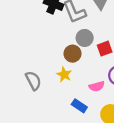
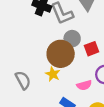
brown circle: (73, 54) -> (61, 54), size x1.6

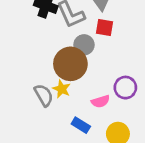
red square: (92, 49) -> (104, 28), moved, turned 32
gray semicircle: (23, 80) -> (44, 95), moved

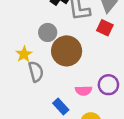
gray circle: (84, 45) -> (48, 32), moved
yellow star: (62, 89) -> (24, 54), moved

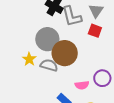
gray circle: (48, 32) -> (47, 39), size x1.5
gray semicircle: (36, 72) -> (49, 65), moved, turned -54

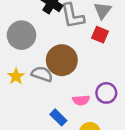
gray circle: (47, 39) -> (21, 35), moved
yellow star: (29, 59) -> (16, 76), moved

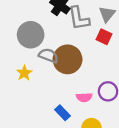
gray semicircle: (42, 74) -> (48, 56), moved

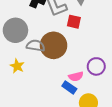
red square: (104, 37) -> (74, 22), moved
blue rectangle: (62, 113) -> (69, 87), moved

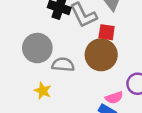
brown circle: (54, 45) -> (101, 55), moved

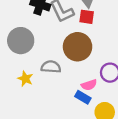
red square: (107, 32) -> (87, 17), moved
gray semicircle: (63, 65) -> (51, 67), moved

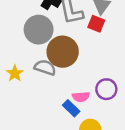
gray circle: (21, 41) -> (39, 30), moved
brown circle: (78, 47) -> (63, 52), moved

